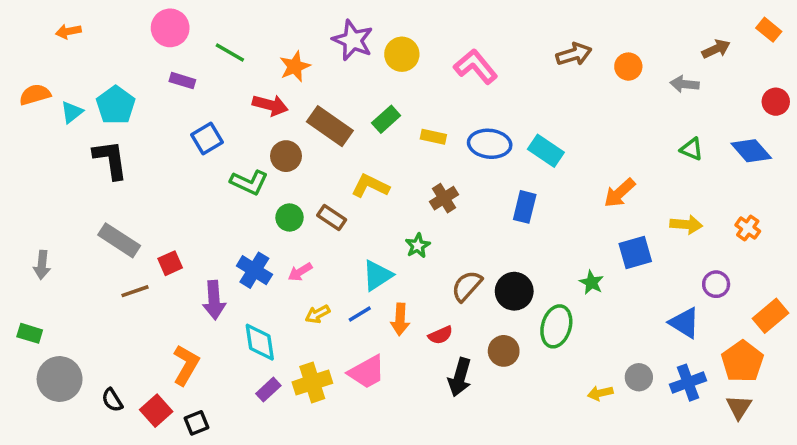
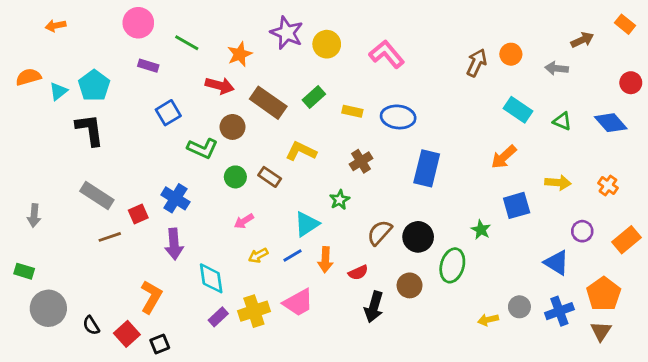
brown arrow: (574, 54) -> (477, 63), moved, turned -48
cyan rectangle: (546, 151) -> (518, 110), moved
blue rectangle: (525, 207) -> (427, 168), size x1.4
blue cross: (254, 270) -> (175, 198), moved
orange rectangle: (771, 316) -> (627, 240), moved

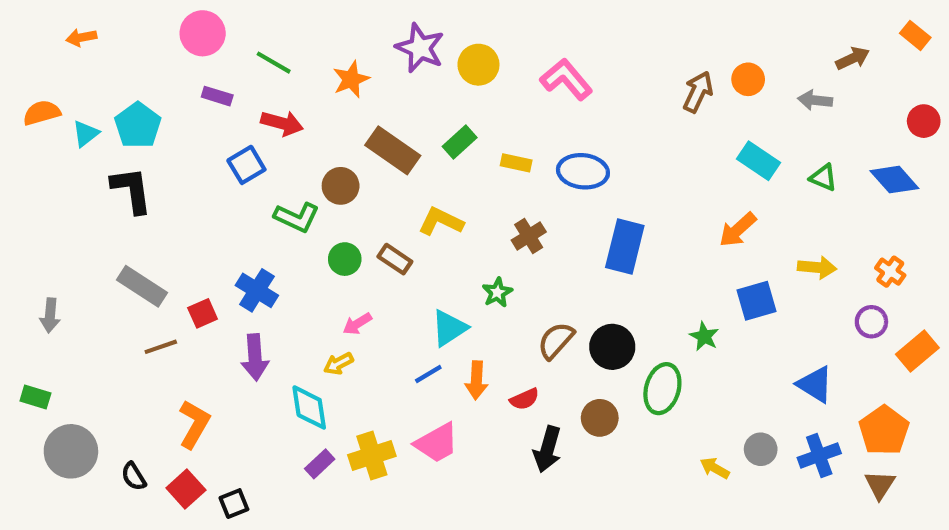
red arrow: (220, 86) -> (282, 123), moved
purple circle: (582, 231) -> (871, 322), moved
yellow arrow: (258, 255) -> (338, 364), moved
orange L-shape: (151, 297) -> (194, 424), moved
yellow arrow: (488, 320) -> (715, 468), turned 42

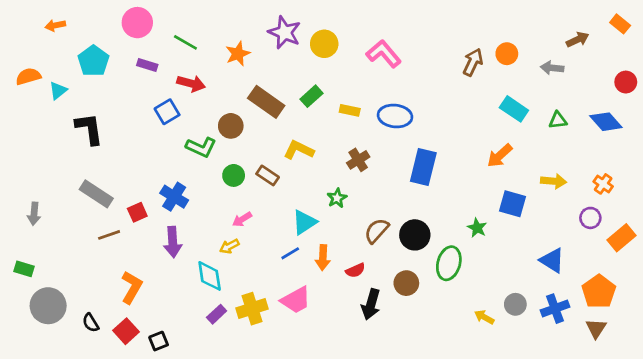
cyan pentagon: (138, 125) -> (93, 61), moved
green triangle: (823, 178) -> (558, 120), turned -30
blue square: (756, 301) -> (513, 204), turned 32

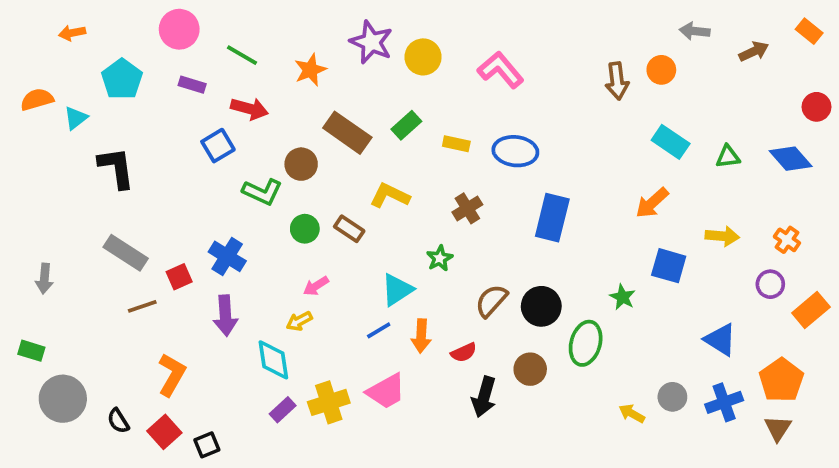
brown arrow: (473, 62) -> (617, 81), turned 148
gray arrow: (552, 68) -> (695, 31), moved

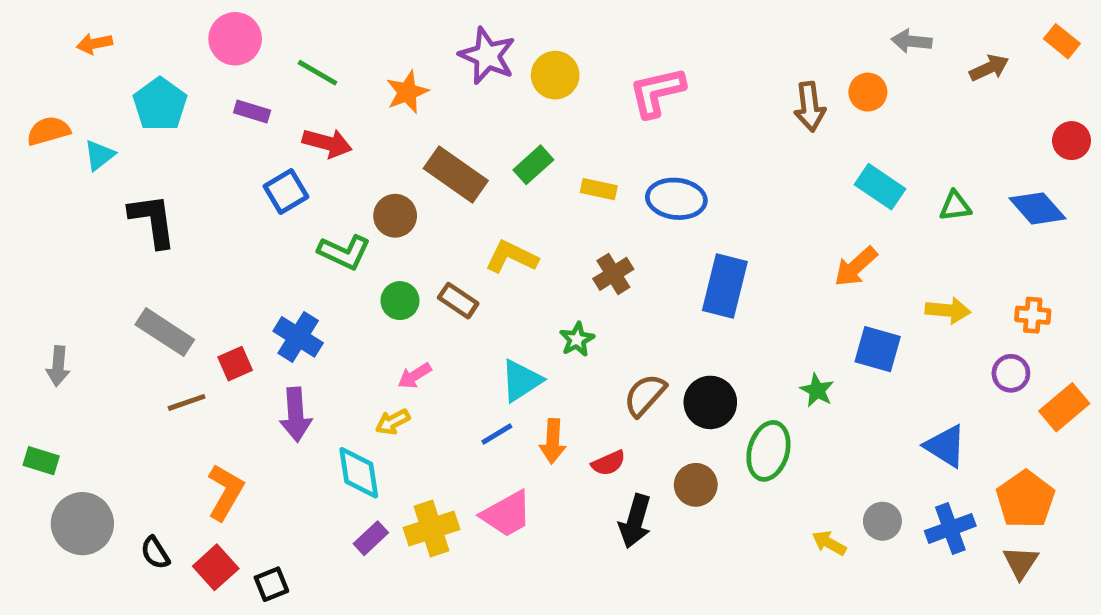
pink L-shape: (501, 70) -> (657, 92), turned -63
orange cross: (787, 240) -> (1033, 315), turned -30

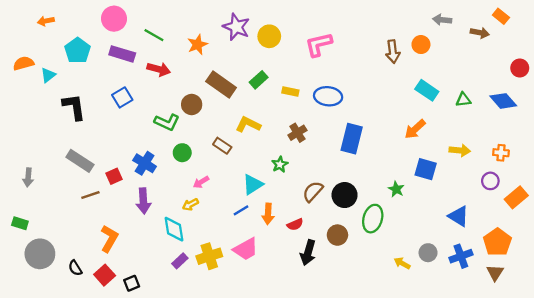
orange rectangle: (1062, 41) -> (501, 16), moved
brown arrow: (989, 68) -> (480, 33), turned 36
purple rectangle: (252, 111) -> (122, 54), size x1.5
blue square: (286, 191) -> (122, 97), moved
green circle: (400, 301) -> (182, 153), moved

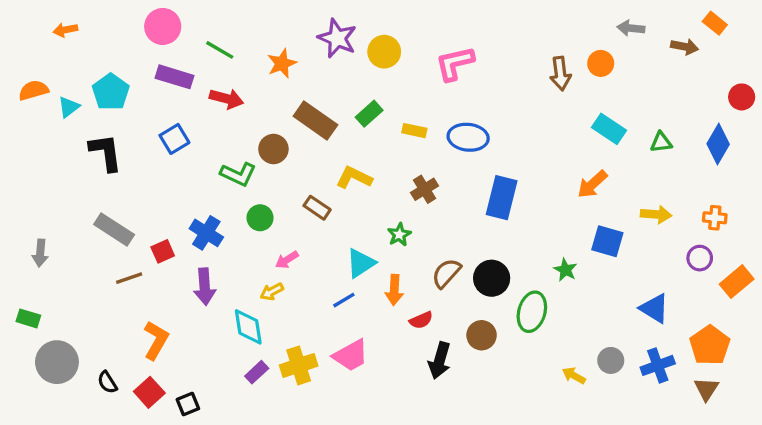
cyan pentagon: (78, 50) -> (111, 92), moved
blue diamond: (503, 101) -> (718, 144), turned 72
orange arrow: (268, 214) -> (394, 290), moved

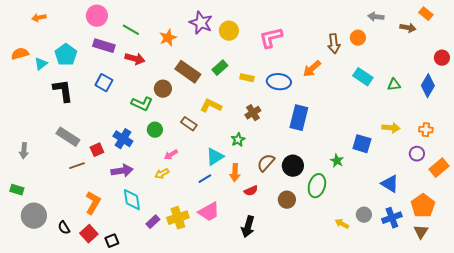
blue square: (174, 139) -> (104, 83), turned -30
orange arrow: (592, 184) -> (312, 69), moved
purple arrow: (205, 287) -> (122, 171), turned -95
cyan diamond: (248, 327) -> (132, 200), moved
black arrow: (440, 360) -> (248, 227), moved

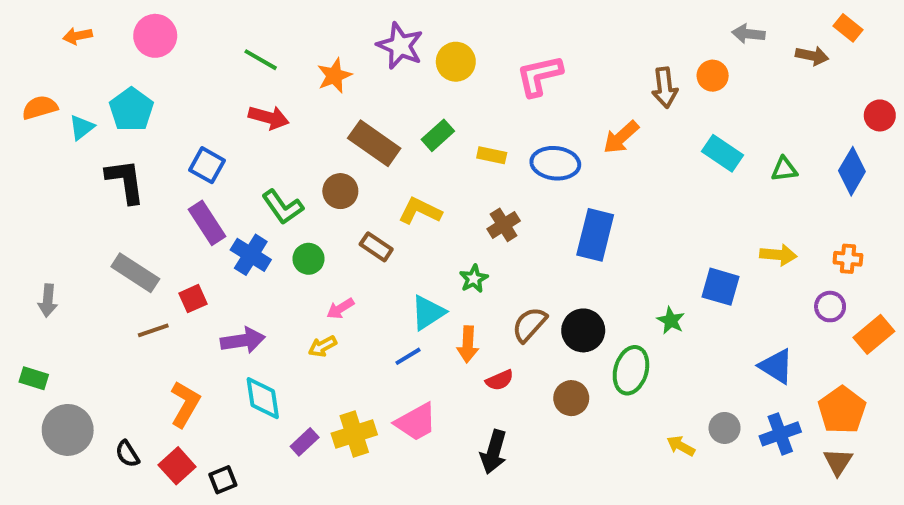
pink circle: (97, 16) -> (155, 36), moved
purple rectangle: (104, 46) -> (207, 223), moved, turned 40
brown circle: (163, 89) -> (340, 191), moved
green L-shape: (142, 104) -> (283, 207), turned 30
blue cross: (123, 139) -> (251, 255), moved

